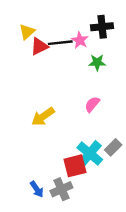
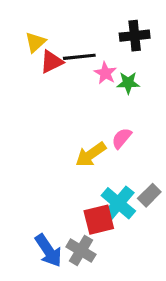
pink star: (80, 40) -> (105, 73), moved
yellow arrow: (43, 117) -> (91, 154), moved
blue arrow: (37, 189) -> (48, 251), size x1.5
gray cross: (61, 189) -> (81, 251), turned -35

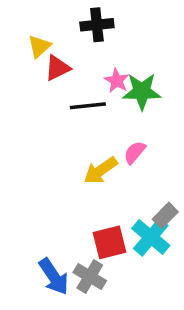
black cross: (135, 36) -> (97, 25), moved
black line: (79, 57) -> (88, 106), moved
green star: (128, 83) -> (142, 91), size x1.5
cyan cross: (118, 203) -> (151, 237), moved

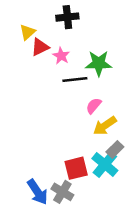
pink star: (117, 81) -> (61, 56), moved
black line: (88, 106) -> (75, 80), moved
yellow arrow: (101, 170) -> (105, 126), moved

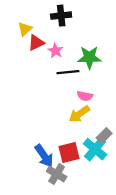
pink semicircle: (94, 106) -> (85, 96), turned -119
yellow arrow: (105, 126) -> (79, 114), moved
blue arrow: (37, 192) -> (44, 156), moved

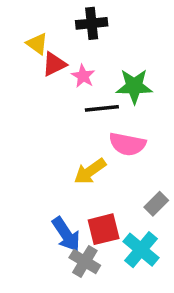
yellow triangle: (25, 29) -> (37, 44), turned -42
pink semicircle: (85, 96) -> (127, 144), size x1.5
yellow arrow: (79, 114) -> (90, 171), moved
cyan cross: (95, 149) -> (141, 250), moved

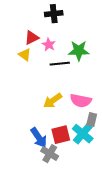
yellow triangle: (37, 44) -> (25, 55), moved
pink semicircle: (127, 144) -> (81, 101), moved
gray rectangle: (156, 204) -> (92, 120), turned -32
cyan cross: (141, 250) -> (83, 134), moved

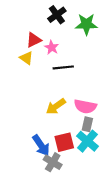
black cross: (54, 14) -> (57, 15), turned -30
green star: (79, 51) -> (86, 24), moved
gray rectangle: (92, 120) -> (87, 124), moved

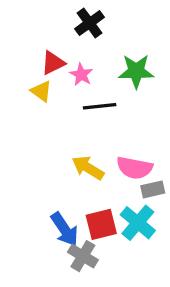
green star: (86, 24) -> (136, 71), moved
yellow arrow: (56, 106) -> (88, 168), turned 66
gray rectangle: (87, 124) -> (153, 189), moved, turned 64

